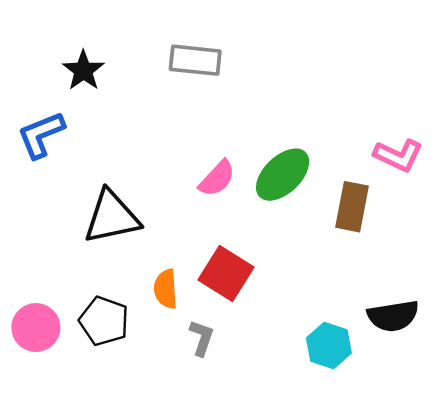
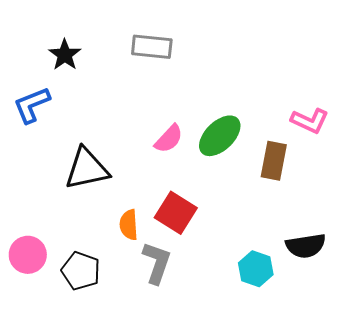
black pentagon: (104, 321) -> (81, 271), moved
gray L-shape: (202, 338) -> (157, 263), size x1.5

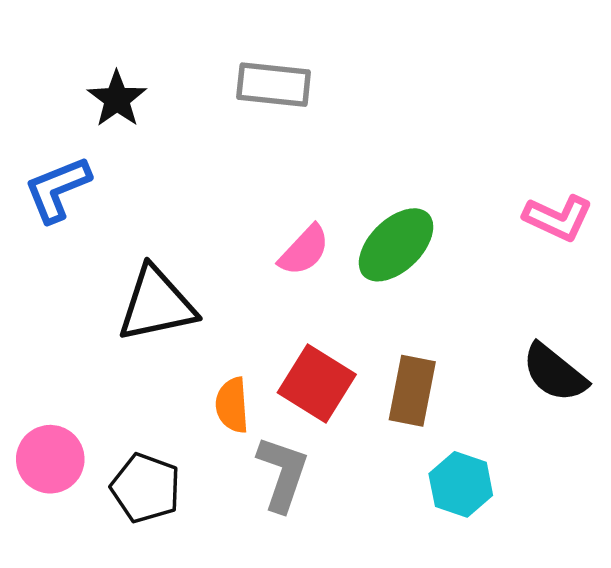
brown rectangle: (274, 161) -> (412, 391), moved
black semicircle: (306, 246) -> (554, 373), moved, turned 48

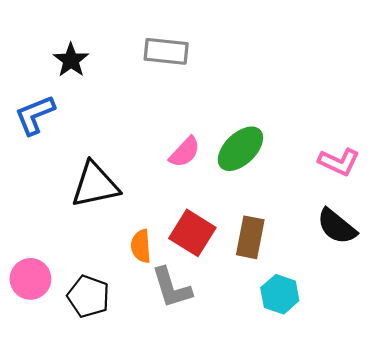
pink L-shape: (558, 218) -> (339, 162), moved
gray L-shape: (283, 474) -> (172, 288), turned 144

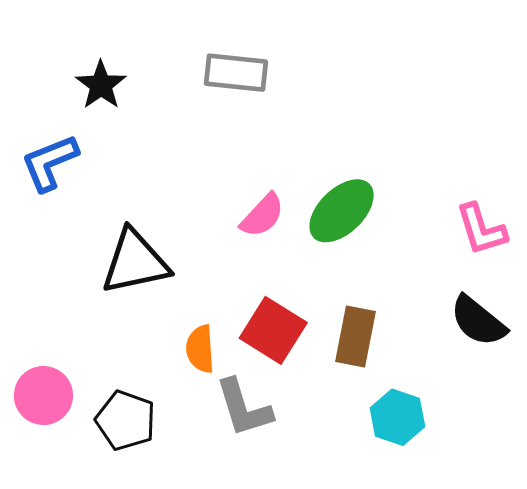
pink L-shape: (339, 162) -> (481, 229), turned 48

